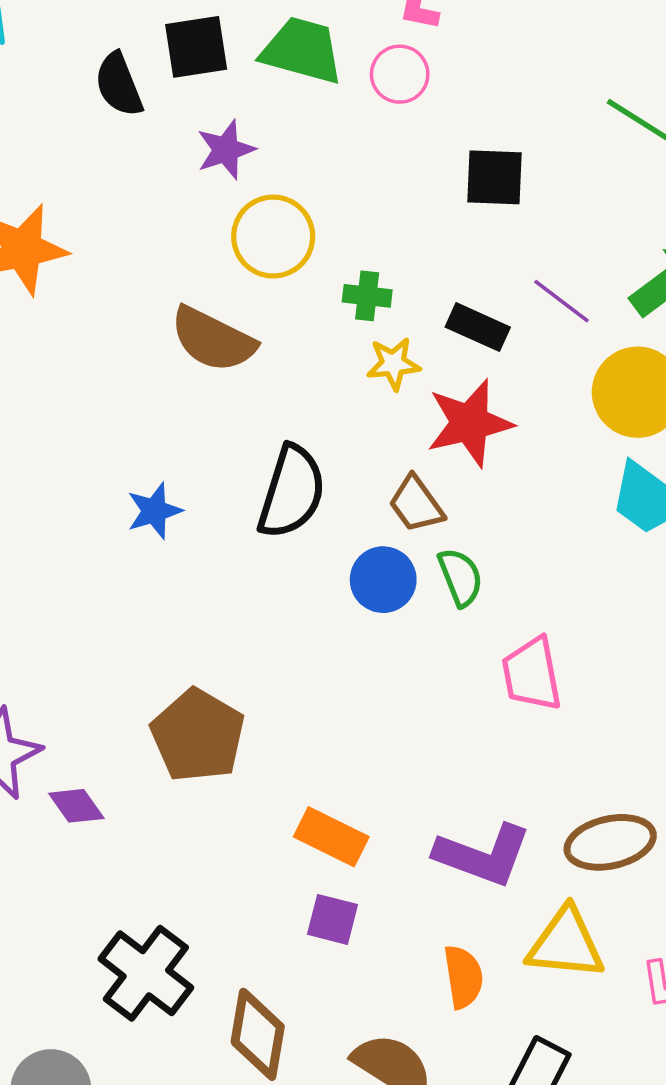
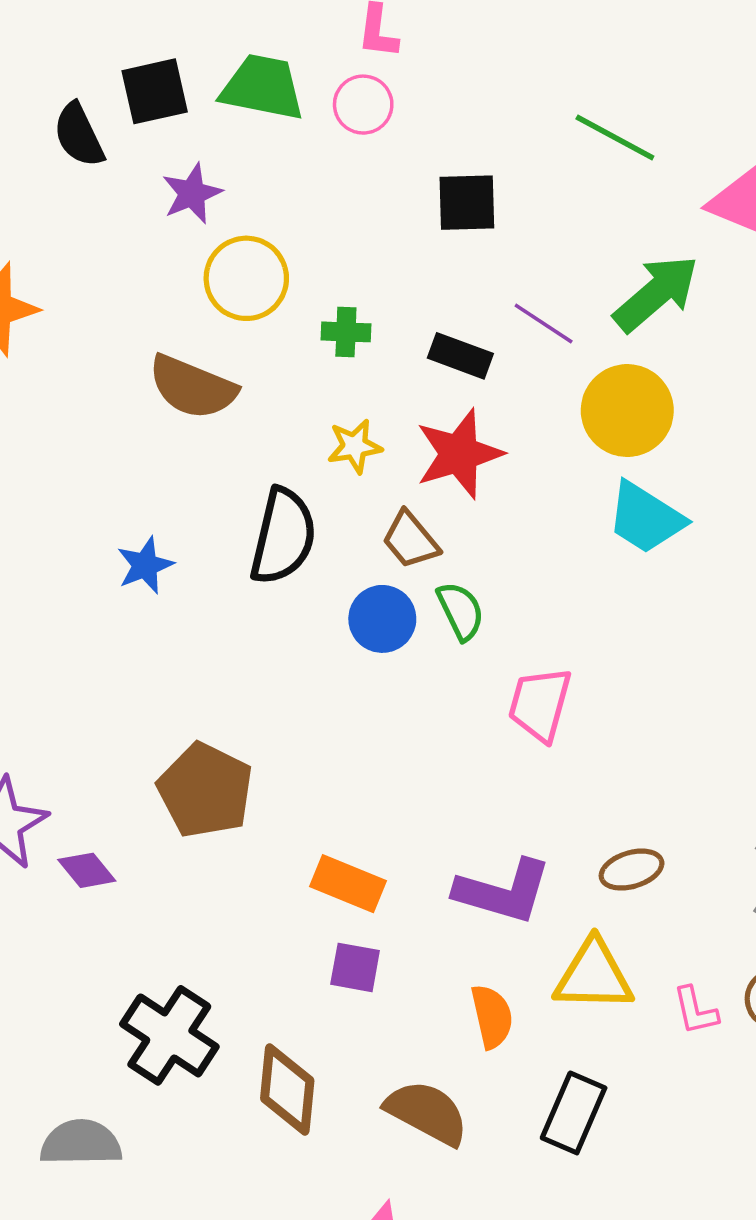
yellow star: (393, 364) -> (355, 446), moved
pink trapezoid: (532, 674) -> (540, 704), turned 30
brown ellipse: (610, 842) -> (632, 870), size x0.7

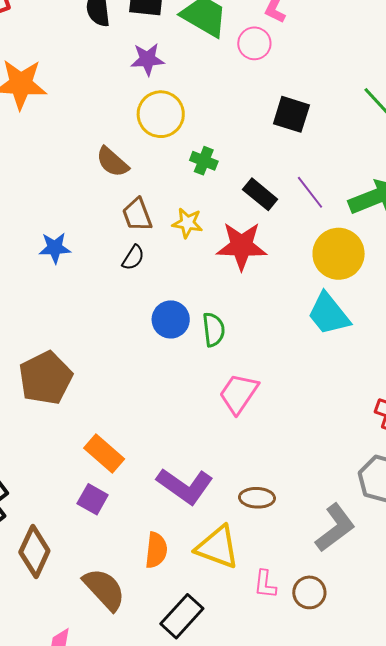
brown semicircle: (192, 387) -> (112, 162), size x0.7
black semicircle: (283, 536) -> (133, 258), size x0.5
brown trapezoid: (410, 540) -> (137, 215), moved

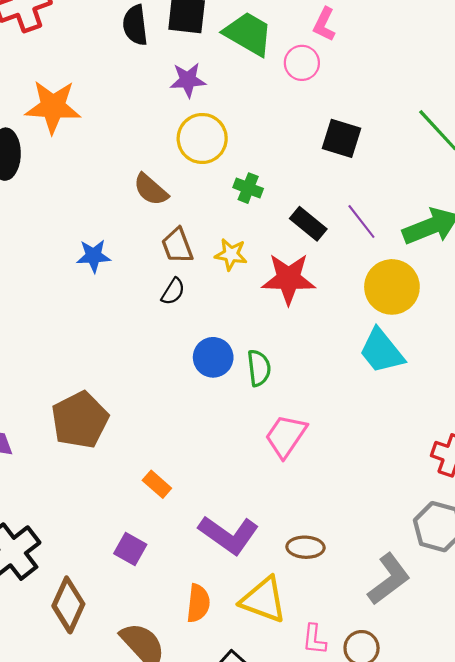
blue star: (55, 248) -> (94, 256), moved
orange rectangle: (104, 453) -> (157, 484), moved, size x0.7

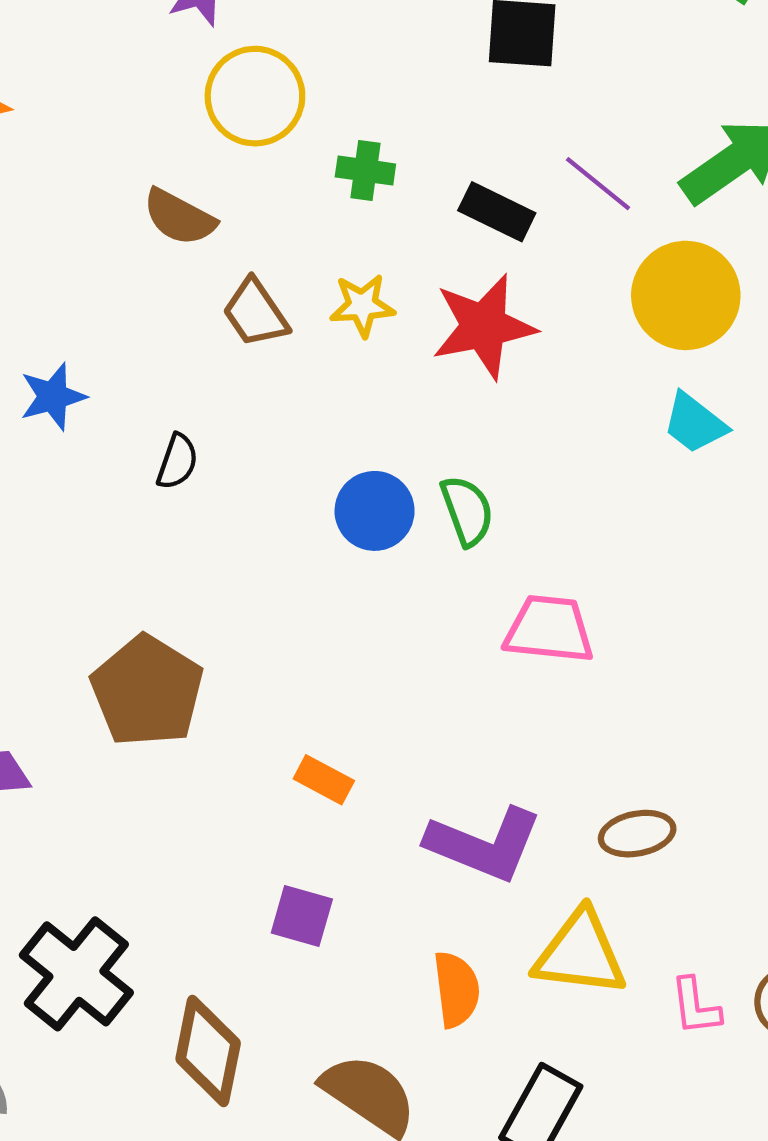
blue star: (94, 256) -> (53, 397), moved
black semicircle: (173, 291) -> (177, 462), moved
cyan trapezoid: (382, 351) -> (695, 423), size x0.7
pink trapezoid: (286, 436) -> (549, 629), turned 75

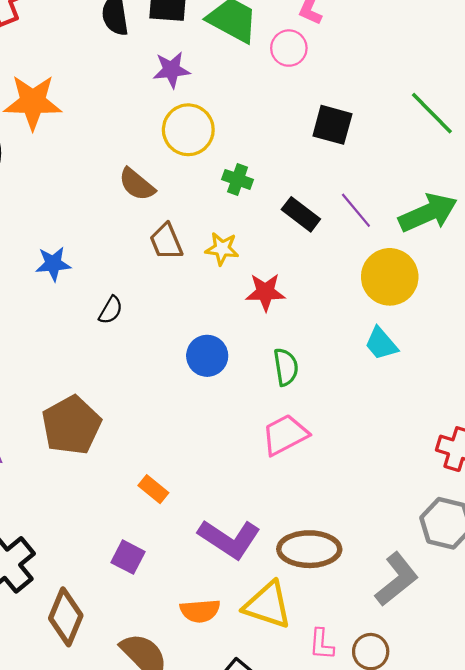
red star: (484, 326) -> (265, 292), moved, size x0.7
green semicircle: (467, 511) -> (286, 367), moved
pink trapezoid: (549, 629) -> (285, 435), turned -45
brown ellipse: (637, 834) -> (309, 549), size x1.6
orange semicircle: (456, 989) -> (200, 611), turned 81

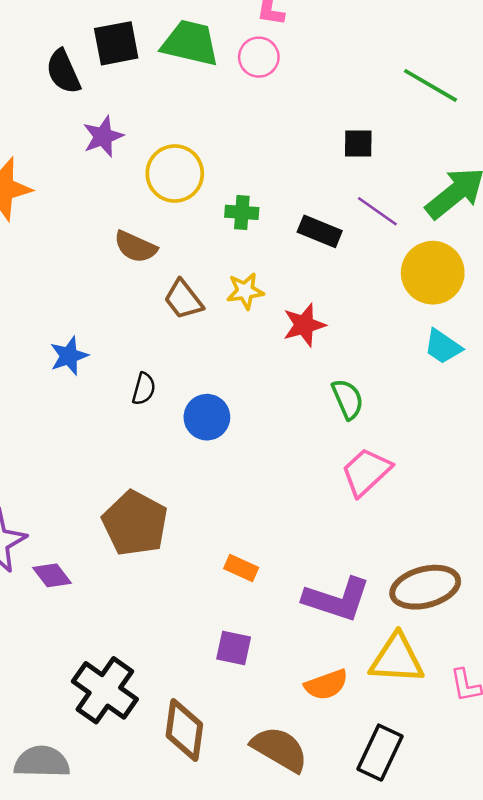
purple star: (171, 70) -> (103, 136), moved
black square: (332, 125) -> (358, 143), moved, size x0.7
blue circle: (207, 356) -> (207, 417), moved

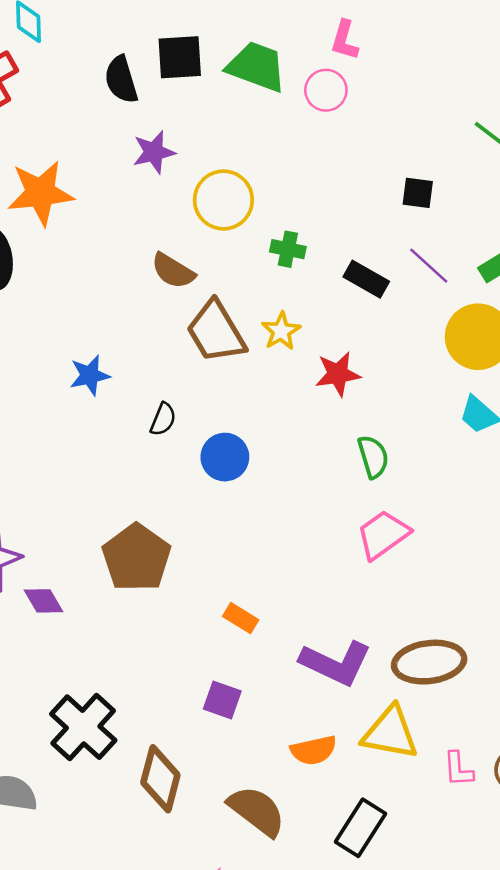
yellow star: (245, 291) -> (281, 331), turned -30
brown trapezoid: (183, 299) -> (216, 332), size x1.5

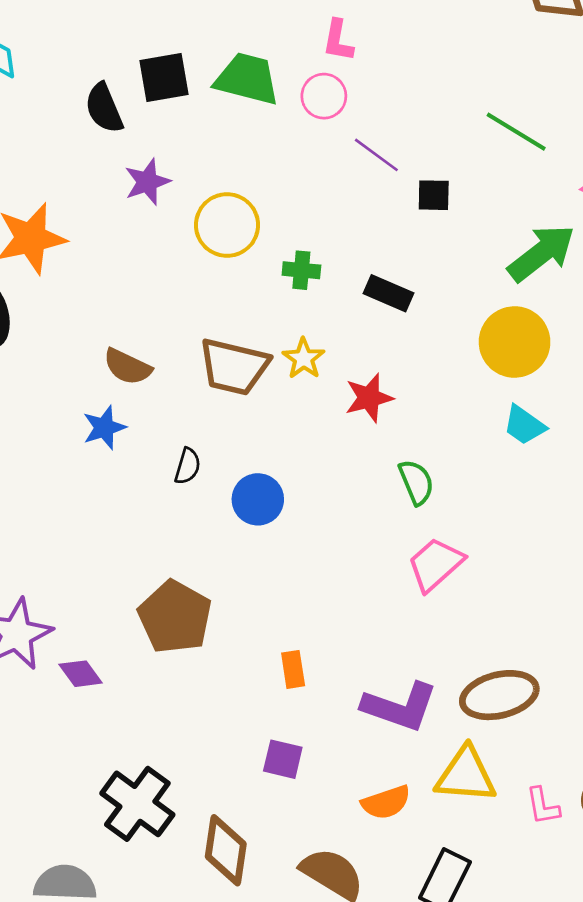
purple line: (429, 266) -> (376, 155), moved
brown semicircle: (173, 271) -> (127, 367), moved
brown trapezoid: (216, 332) -> (234, 367), turned -40
orange rectangle: (241, 618) -> (293, 669), turned 56

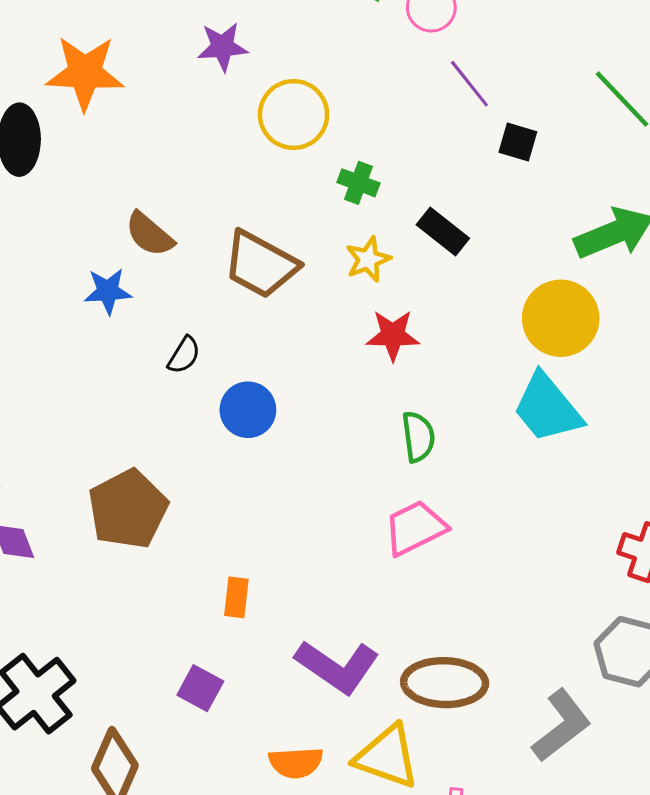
yellow star: (304, 358) -> (368, 259), moved
cyan trapezoid: (524, 425) -> (547, 408), size x1.6

